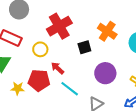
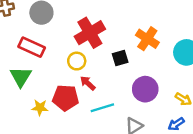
yellow circle: (40, 49) -> (77, 61), moved
cyan line: (70, 89) -> (102, 108), turned -54

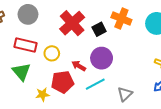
black square: (120, 58) -> (99, 29), moved
yellow circle: (77, 61) -> (52, 53), moved
purple circle: (145, 89) -> (102, 58), moved

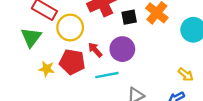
yellow circle: (52, 53) -> (70, 28), size x1.5

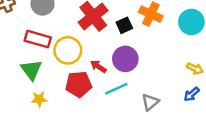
yellow star: (47, 69) -> (39, 99), moved

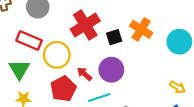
red pentagon: (79, 84) -> (63, 89), turned -30

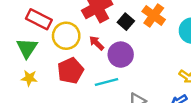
black square: (114, 37) -> (126, 22), turned -35
red arrow: (84, 74) -> (97, 43), moved

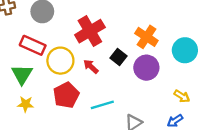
black square: (126, 22) -> (118, 57), moved
purple circle: (121, 55) -> (146, 68), moved

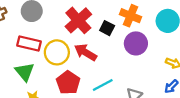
black square: (118, 57) -> (107, 28), moved
red arrow: (91, 67) -> (85, 52), size x1.5

